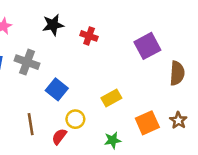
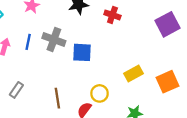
blue square: (57, 89) -> (82, 52), moved, turned -36
orange square: (147, 123) -> (167, 82), moved

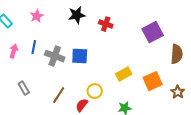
gray cross: (54, 40) -> (55, 56), moved
gray rectangle: (16, 90) -> (24, 88), turned -64
brown line: (57, 98) -> (59, 95), turned 42

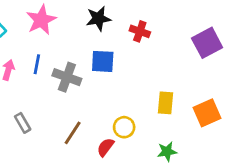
pink star: (37, 16) -> (41, 20), size x1.5
blue square: (80, 56) -> (103, 61), moved
yellow rectangle: (124, 74) -> (166, 103), turned -56

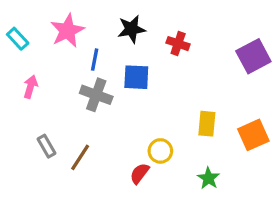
blue line: (37, 64) -> (95, 60), moved
brown line: (73, 133) -> (80, 157), moved
green star: (167, 151) -> (208, 178), turned -30

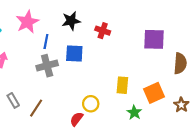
purple square: (253, 56) -> (154, 39), turned 30
gray cross: (96, 95) -> (47, 66), turned -35
green star: (208, 178) -> (134, 112), moved

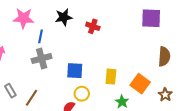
pink star: (27, 22) -> (23, 18), turned 30
purple square: (154, 39) -> (151, 18), moved
blue square: (74, 54) -> (75, 71), moved
orange square: (154, 93) -> (140, 84), turned -30

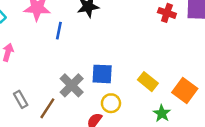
red cross: (93, 26) -> (167, 13), moved
gray cross: (42, 58) -> (72, 85), moved, turned -30
yellow rectangle: (111, 77) -> (148, 82), turned -56

